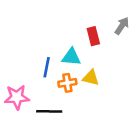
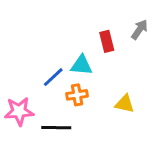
blue line: (47, 67) -> (53, 77), turned 36
yellow triangle: (91, 78) -> (125, 104), moved

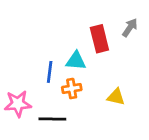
red rectangle: (107, 41) -> (99, 39), size x1.4
blue line: (53, 77) -> (50, 72), turned -40

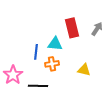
gray arrow: (130, 28) -> (97, 29), moved
pink star: (18, 104) -> (13, 75), turned -30

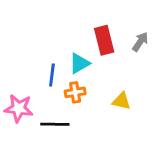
cyan triangle: (55, 44) -> (79, 63), turned -35
pink star: (13, 75) -> (19, 108), turned -30

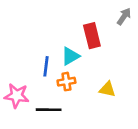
gray arrow: (140, 42) -> (124, 16), moved

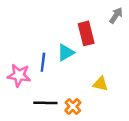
orange cross: (66, 82) -> (73, 107), moved, turned -35
pink star: (17, 96) -> (19, 75), moved

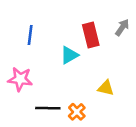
gray arrow: (116, 15) -> (122, 27), moved
blue line: (43, 62) -> (30, 35), moved

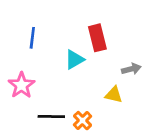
gray arrow: (122, 27) -> (131, 69), moved, turned 42
pink star: (20, 79) -> (21, 85), turned 30

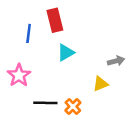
red rectangle: (97, 38) -> (55, 20), moved
yellow triangle: (114, 95) -> (100, 84), turned -35

